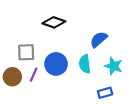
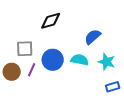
black diamond: (54, 22) -> (51, 21), turned -35
cyan semicircle: (85, 64) -> (80, 60), turned 108
blue rectangle: (105, 93) -> (113, 87), moved

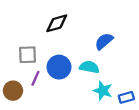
cyan star: (107, 62) -> (103, 91), moved
brown circle: (12, 72) -> (13, 91), moved

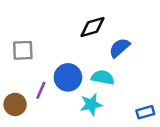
black diamond: (57, 23) -> (92, 27), moved
gray square: (28, 55) -> (23, 50), moved
cyan star: (103, 91) -> (91, 104), moved, turned -30

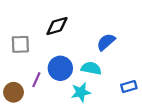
black diamond: (92, 27) -> (57, 26), moved
blue rectangle: (145, 112) -> (129, 87), moved

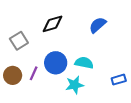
blue semicircle: (106, 42) -> (98, 25), moved
gray square: (20, 44) -> (19, 41), turned -30
brown circle: (13, 92) -> (13, 75), moved

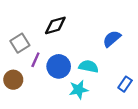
blue semicircle: (98, 25) -> (112, 39), moved
purple line: (34, 73) -> (35, 60), moved
blue rectangle: (119, 80) -> (125, 84), turned -40

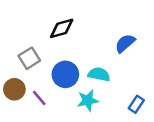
gray square: (20, 43) -> (29, 58), moved
purple line: (35, 60) -> (39, 98), moved, turned -64
blue rectangle: (125, 84) -> (136, 104), moved

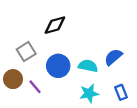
blue semicircle: (125, 43) -> (113, 57), moved
cyan star: (88, 100) -> (89, 93), moved
blue rectangle: (136, 104) -> (121, 92), turned -56

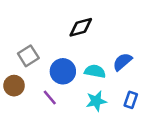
black diamond: (55, 25) -> (81, 27), moved
purple line: (35, 87) -> (50, 98), moved
blue rectangle: (121, 92) -> (131, 100), turned 40

